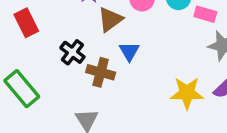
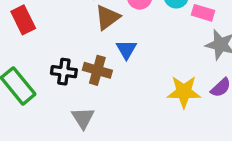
black cross: (72, 52) -> (64, 72), moved, turned -30

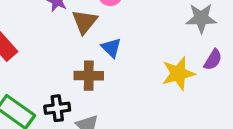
black cross: (64, 72) -> (57, 108), moved

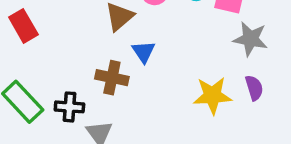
purple semicircle: (213, 60) -> (254, 88), turned -60

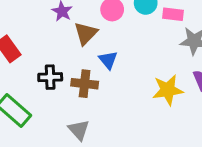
black cross: (69, 107) -> (50, 77), moved

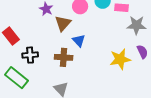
black cross: (50, 77) -> (30, 55), moved

